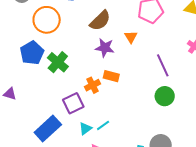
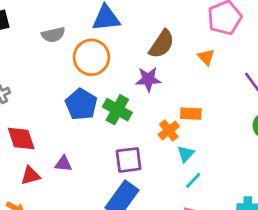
purple star: (105, 48) -> (148, 79), moved
purple square: (73, 103) -> (129, 160), moved, turned 30
cyan triangle: (85, 129) -> (186, 154), moved

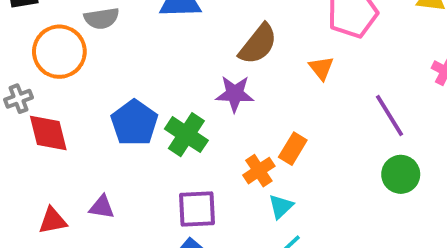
orange circle: (91, 57) -> (59, 52), moved
orange rectangle: (191, 114) -> (293, 149), turned -66
red diamond: (21, 139) -> (48, 133), moved

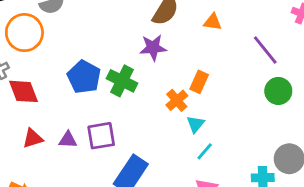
orange triangle: (321, 68) -> (213, 22), turned -36
purple square: (197, 209) -> (101, 136), moved
red triangle: (53, 221) -> (33, 138), moved

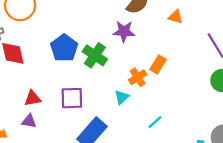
cyan triangle: (195, 124) -> (122, 97), moved
red triangle: (33, 138) -> (33, 98), moved
purple triangle: (68, 140) -> (29, 121), moved

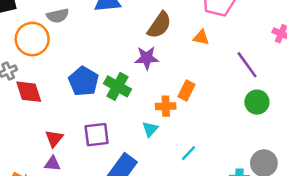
orange cross: (138, 77) -> (166, 106), turned 36
red triangle: (33, 98) -> (54, 138), turned -36

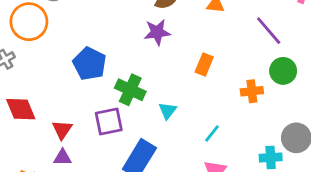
green cross: (118, 86) -> (130, 90), moved
red diamond: (29, 92) -> (21, 109), moved
orange cross: (166, 106) -> (252, 91), moved

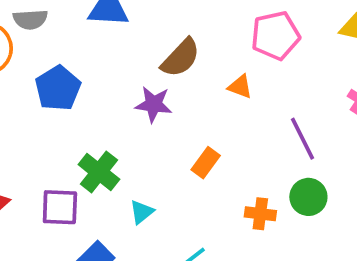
blue pentagon: (90, 64) -> (58, 88), moved

